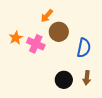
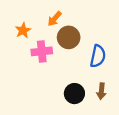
orange star: (16, 38) -> (23, 30), moved
pink cross: (36, 44) -> (42, 51), turned -30

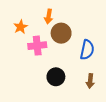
orange arrow: (55, 19) -> (49, 16), turned -32
black circle: (74, 94) -> (56, 77), moved

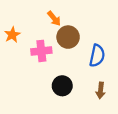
orange arrow: (49, 16) -> (54, 18), turned -48
orange star: (21, 27) -> (12, 35), moved

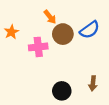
blue semicircle: (97, 56) -> (90, 30), moved, turned 42
black circle: (62, 86) -> (62, 91), moved

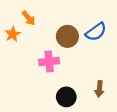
orange arrow: (50, 17) -> (29, 18), moved
pink cross: (38, 47) -> (49, 61), moved

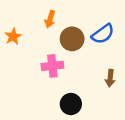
orange arrow: (29, 18) -> (50, 19), moved, turned 56
brown arrow: (99, 89) -> (110, 78), moved

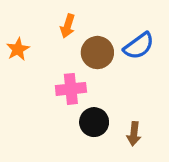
brown arrow: (110, 78) -> (134, 134), moved
black circle: (71, 104) -> (94, 122), moved

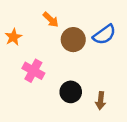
orange arrow: (68, 26) -> (51, 20), turned -63
pink cross: (71, 89) -> (33, 71), moved, turned 35

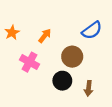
orange arrow: (51, 20) -> (45, 36), moved, turned -96
brown circle: (73, 40) -> (72, 57), moved

